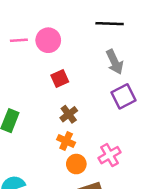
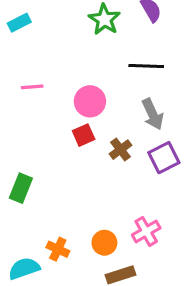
pink circle: (48, 40) -> (90, 101), moved
brown cross: (69, 114) -> (120, 150), moved
orange cross: (66, 141) -> (58, 249), moved

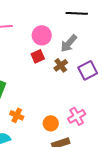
gray arrow: (153, 114) -> (69, 43), moved, turned 66
orange cross: (58, 249) -> (17, 115), moved

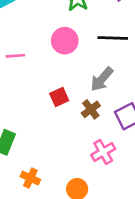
pink circle: (42, 35) -> (65, 41), moved
pink cross: (77, 116) -> (103, 152), moved

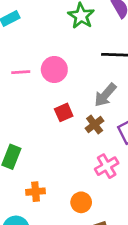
pink circle: (65, 41) -> (54, 69), moved
orange cross: (30, 178) -> (36, 192), turned -30

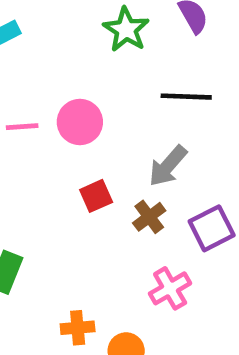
orange cross: (36, 192) -> (78, 328), moved

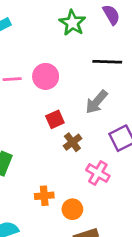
brown cross: (149, 217) -> (72, 142), moved
pink cross: (170, 288) -> (98, 173), turned -30

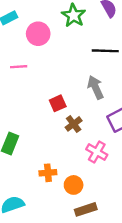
pink circle: (46, 76) -> (38, 34), moved
gray arrow: (97, 102) -> (95, 87), turned 115

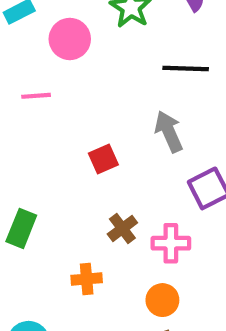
brown cross: (74, 124) -> (122, 228), moved
pink cross: (97, 152) -> (171, 243), turned -30
orange circle: (74, 185) -> (162, 300), moved

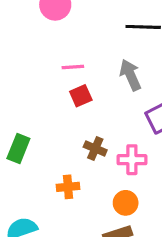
pink line: (36, 96) -> (73, 67), moved
brown cross: (122, 228) -> (95, 148), turned -30

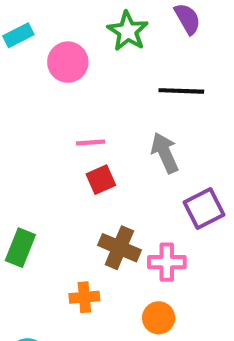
brown cross: (95, 148) -> (119, 248), size x1.4

